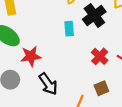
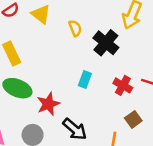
cyan rectangle: (69, 29) -> (85, 79), moved, turned 40

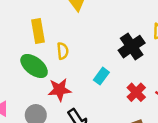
yellow semicircle: (75, 28) -> (63, 51), moved

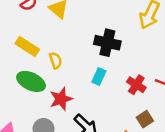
yellow rectangle: (38, 31) -> (27, 46), turned -35
black cross: (132, 47) -> (107, 43), moved, turned -30

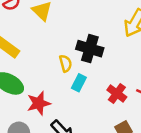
yellow semicircle: (56, 60) -> (66, 63), moved

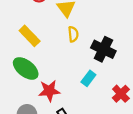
yellow semicircle: (66, 63) -> (73, 34), moved

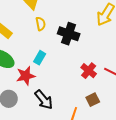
cyan rectangle: (88, 78) -> (40, 58), moved

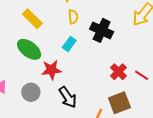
cyan rectangle: (40, 58) -> (69, 44), moved
brown square: (93, 100) -> (119, 103), size x1.5

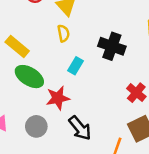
yellow semicircle: (73, 17) -> (63, 33), moved
yellow rectangle: (32, 19) -> (17, 47), moved

